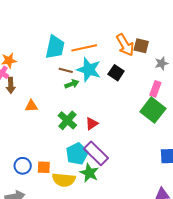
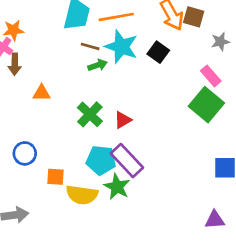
pink rectangle: (155, 89) -> (211, 76), turned -63
cyan pentagon: (77, 154) -> (101, 160), turned 30
blue circle: (23, 166) -> (25, 153), moved

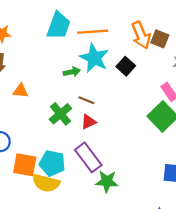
brown line: (90, 46) -> (86, 100), moved
cyan pentagon: (101, 160) -> (52, 163), moved
orange square: (55, 177) -> (25, 165), size x1.5
green star: (117, 187) -> (107, 181), moved, turned -30

